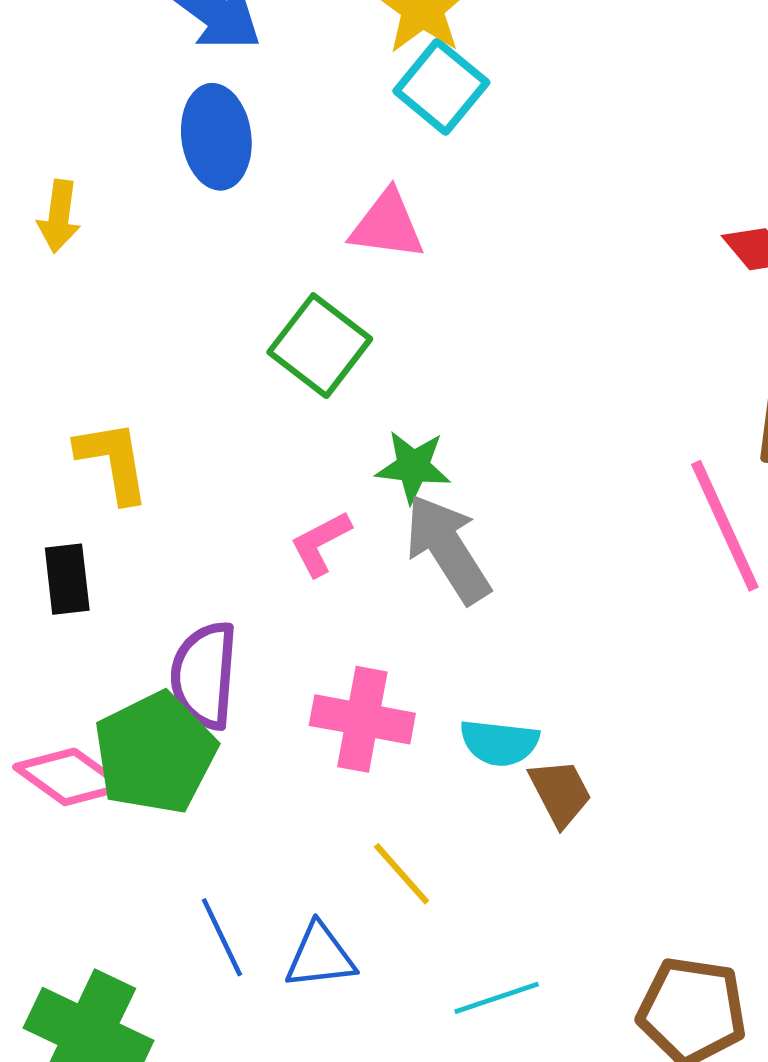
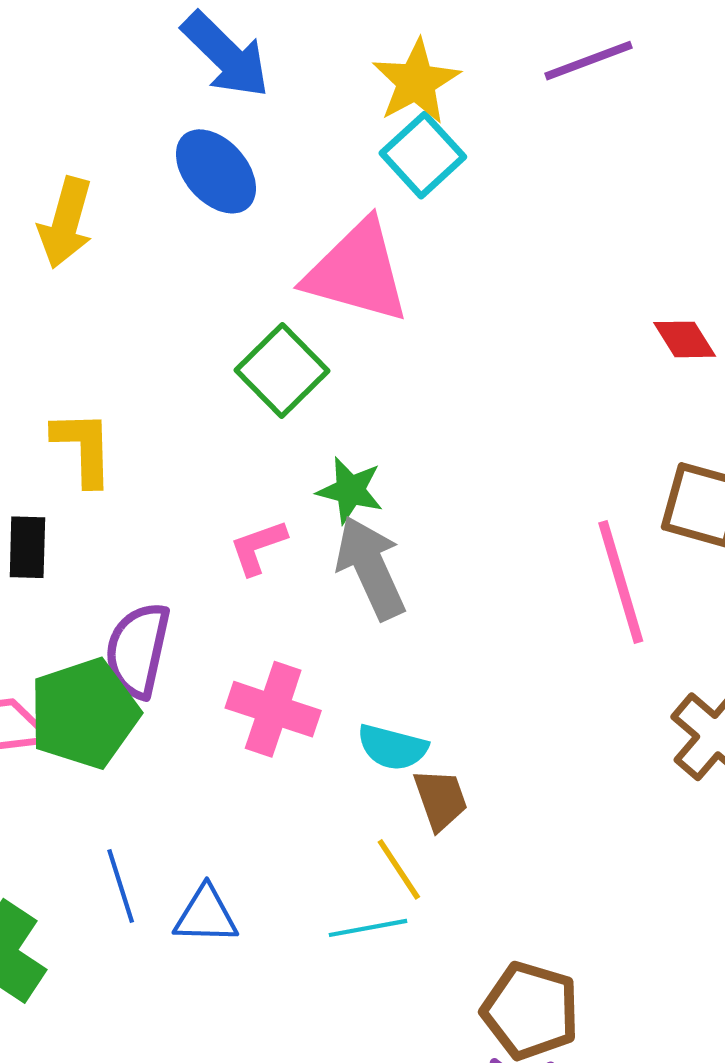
blue ellipse: (216, 137) -> (216, 171), turned -42
yellow arrow: (59, 216) -> (66, 223), size x1.4
pink triangle: (387, 225) -> (357, 272), size x1.6
yellow line: (402, 874) -> (399, 869), moved
cyan line: (497, 998) -> (368, 928), moved

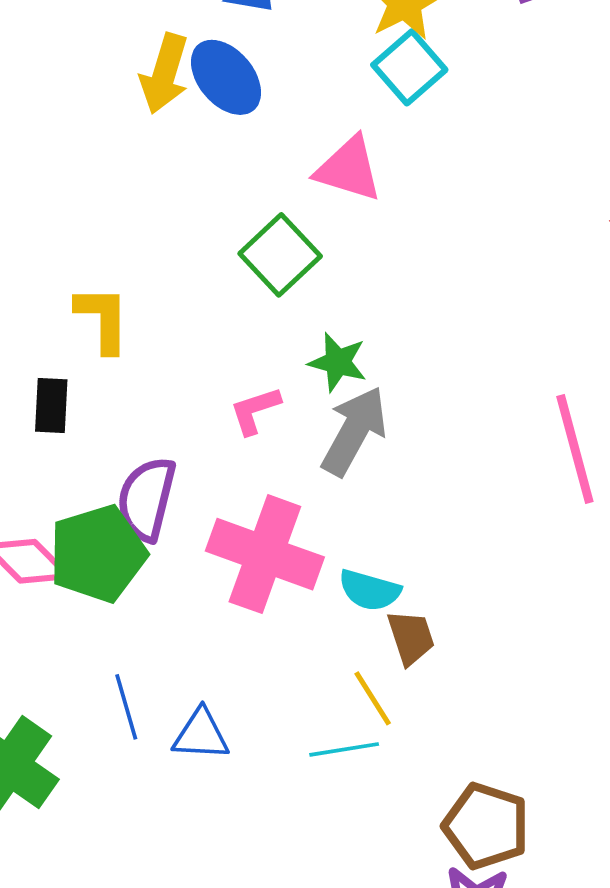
yellow arrow: (66, 223) -> (165, 74), moved
pink triangle: (357, 272) -> (349, 169), size x0.7
gray arrow: (371, 568) -> (354, 431), turned 52
pink cross: (273, 709) -> (265, 554), size x1.4

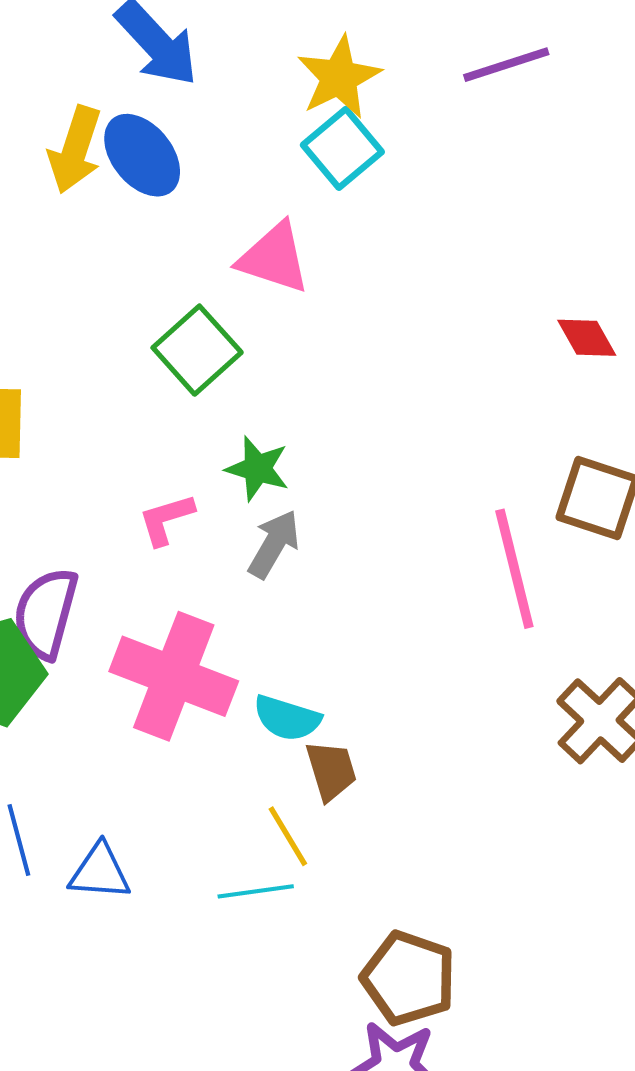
gray arrow: (354, 431) -> (274, 544), size x0.7

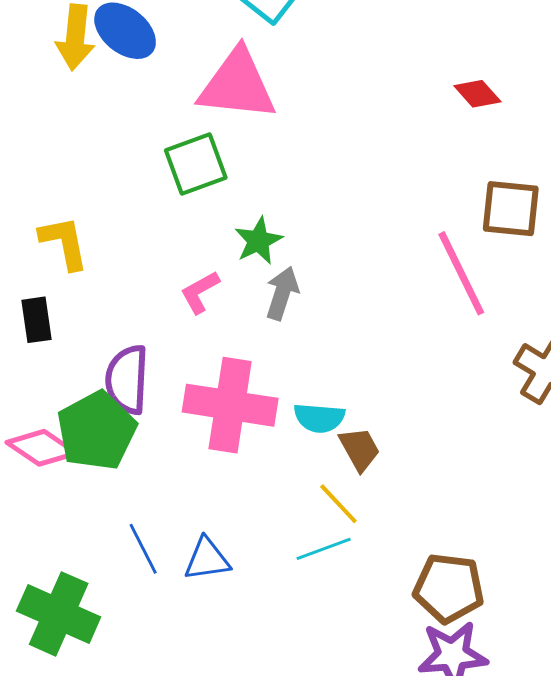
pink triangle: (274, 258) -> (237, 85), size x1.4
green square: (197, 350) -> (196, 164), turned 34
green star: (258, 469) -> (258, 241), turned -30

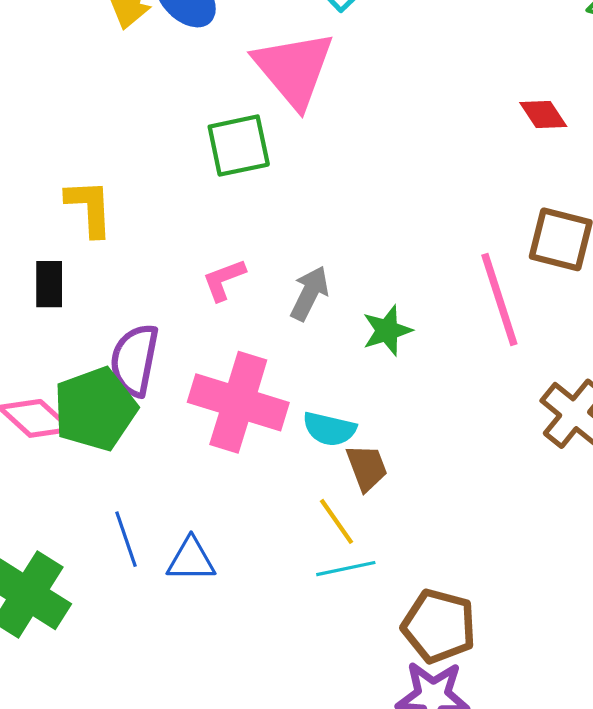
pink triangle: (237, 85) -> (294, 69), turned 36
green star: (258, 241) -> (387, 331), moved
cyan line: (324, 549) -> (346, 569), moved

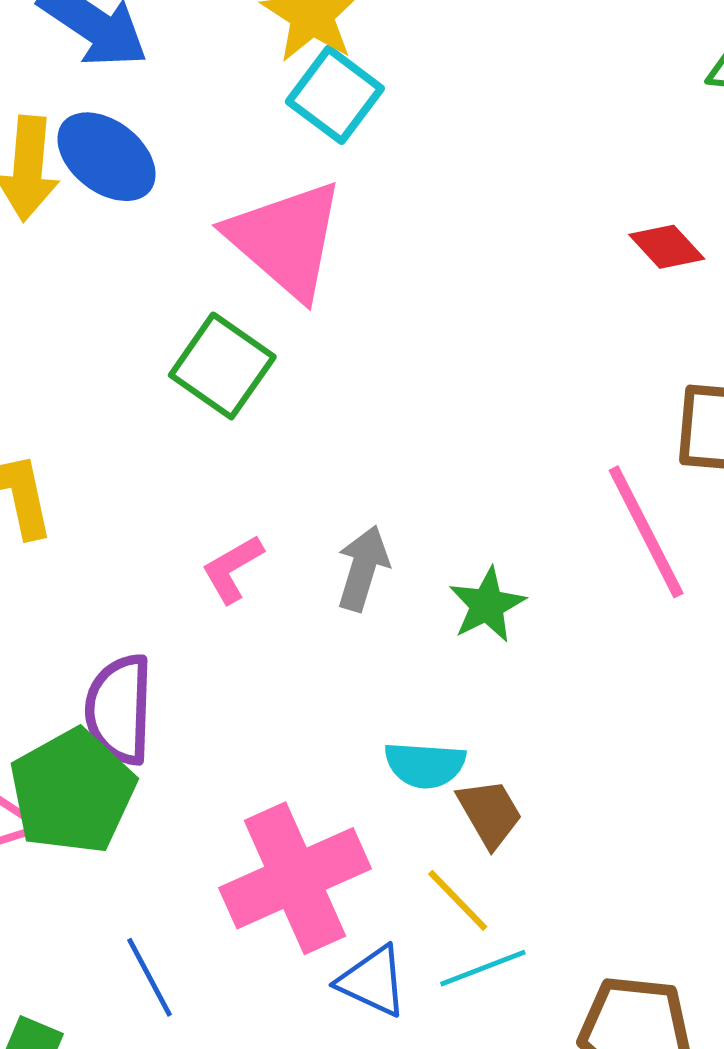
green square: (239, 146) -> (222, 366), turned -34
pink cross: (238, 402) -> (295, 878), moved, turned -32
blue triangle: (191, 560) -> (373, 981), moved, turned 34

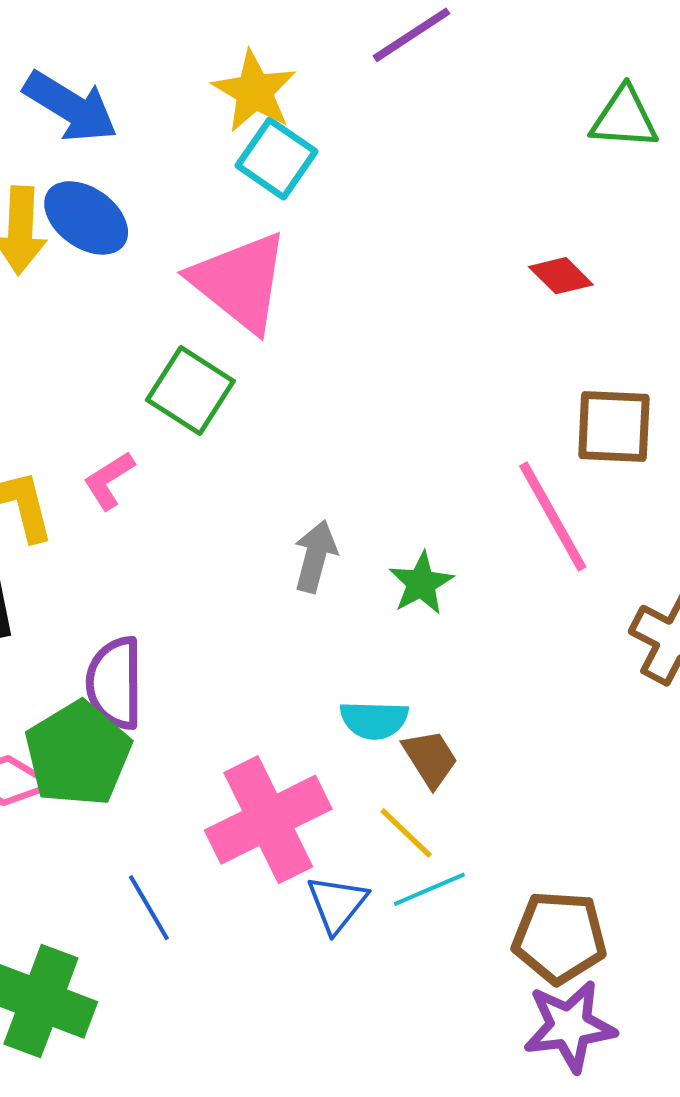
pink L-shape: (232, 569) -> (109, 480), moved
blue triangle: (373, 981) -> (337, 904), turned 46

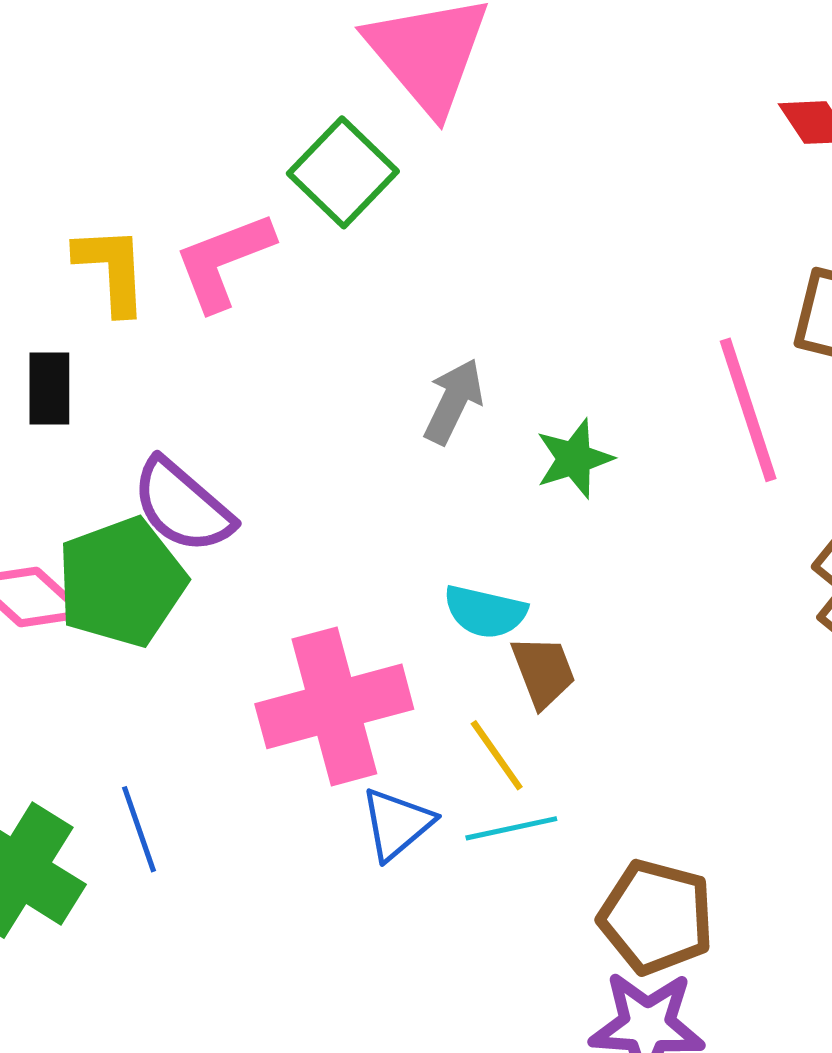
pink L-shape: (109, 480) -> (224, 261), size x1.5
purple semicircle: (115, 683) -> (182, 506), turned -60
blue line: (149, 908) -> (139, 829), moved

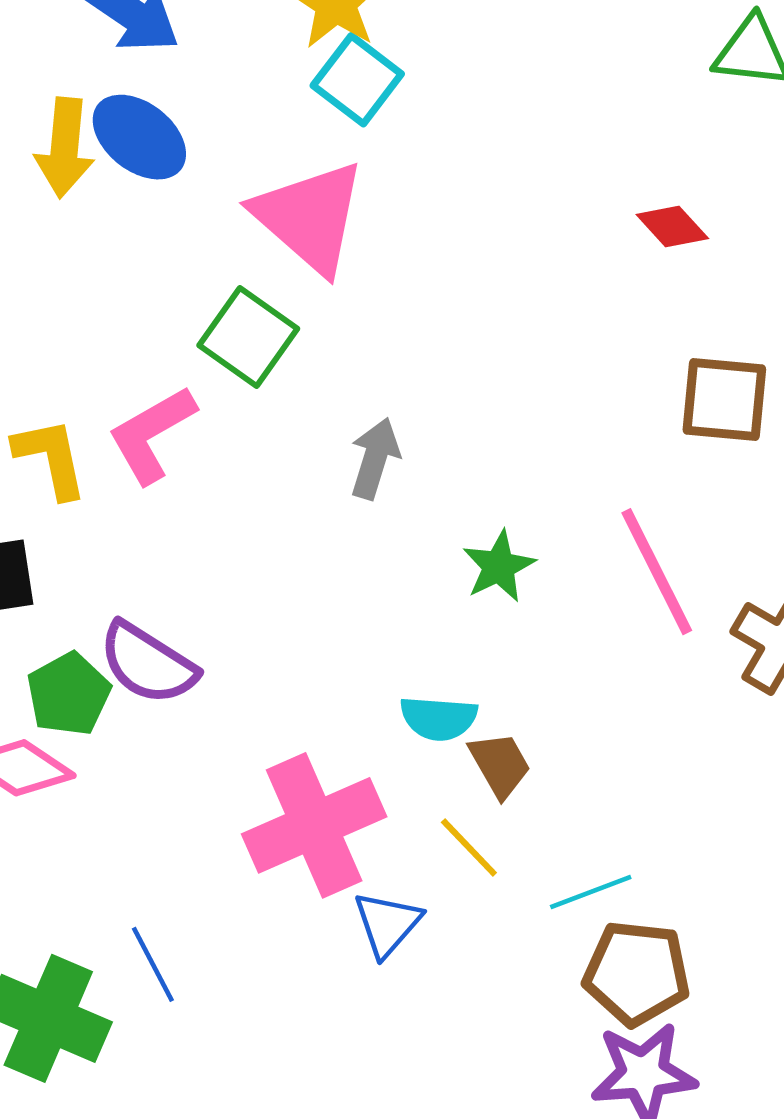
gray arrow: (454, 401) -> (375, 458), moved
pink line: (748, 410) -> (657, 572), moved
green pentagon: (121, 582) -> (69, 694), moved, size x0.7
cyan line: (511, 828) -> (591, 892), moved

